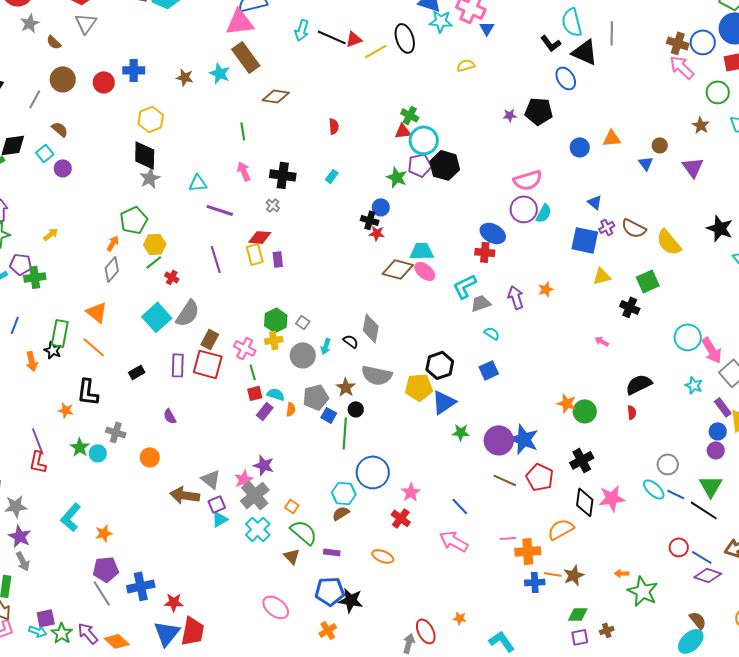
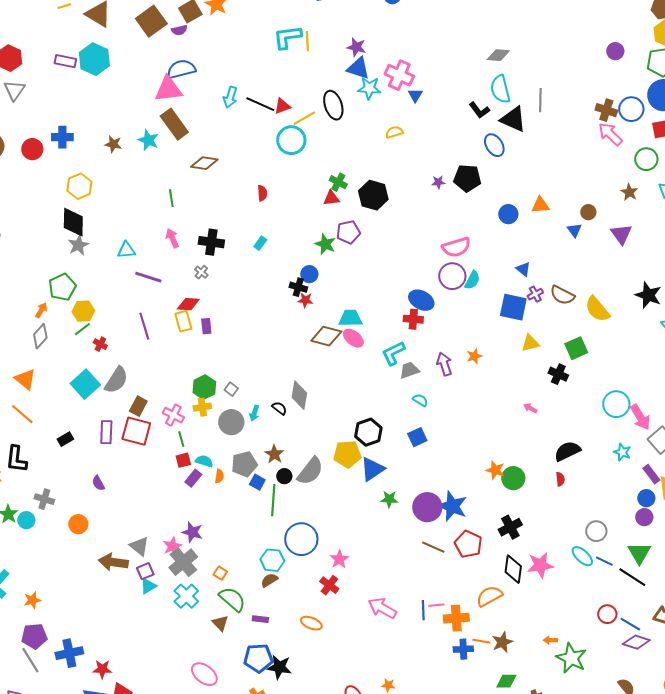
cyan circle: (424, 140) -> (291, 140), moved
black hexagon: (445, 165) -> (373, 195), moved
gray semicircle: (377, 375) -> (310, 471), moved, turned -64
blue line: (460, 506) -> (423, 610), moved, turned 42

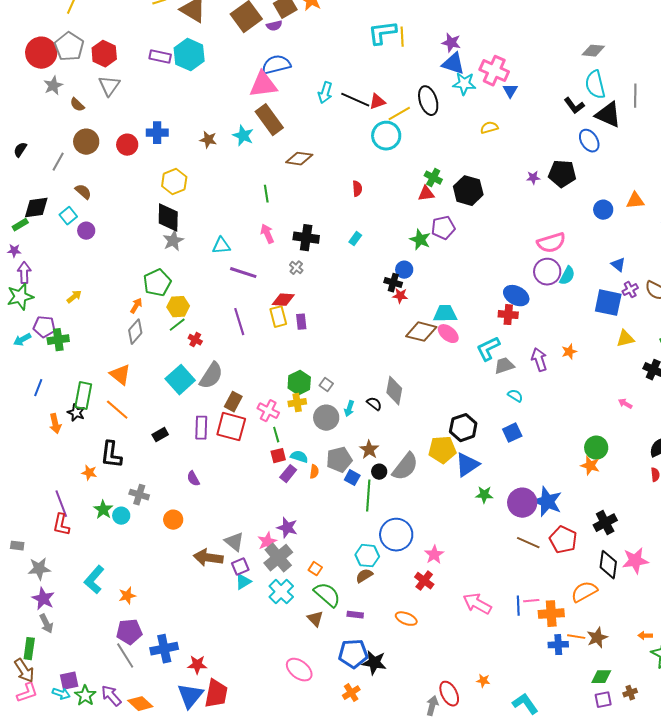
green circle: (513, 478) -> (596, 448), moved

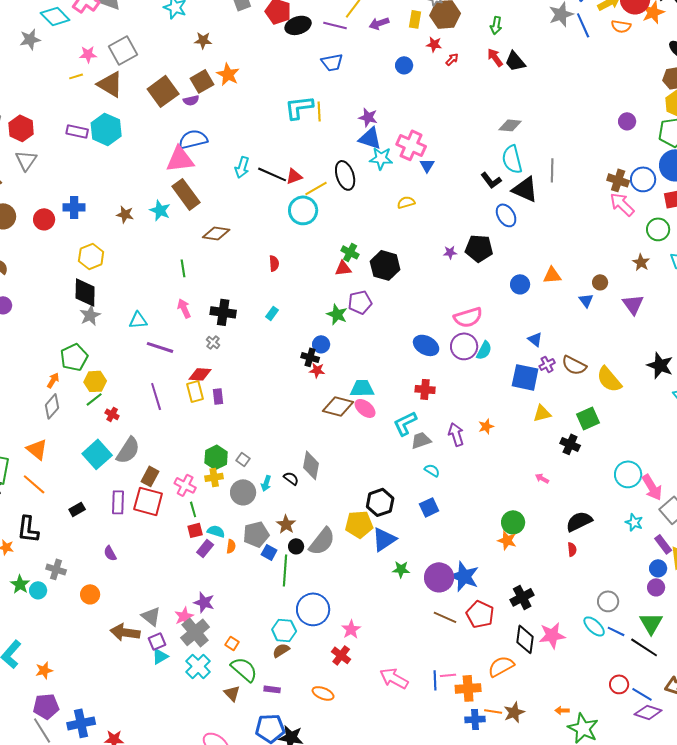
blue ellipse: (516, 296) -> (426, 345), moved

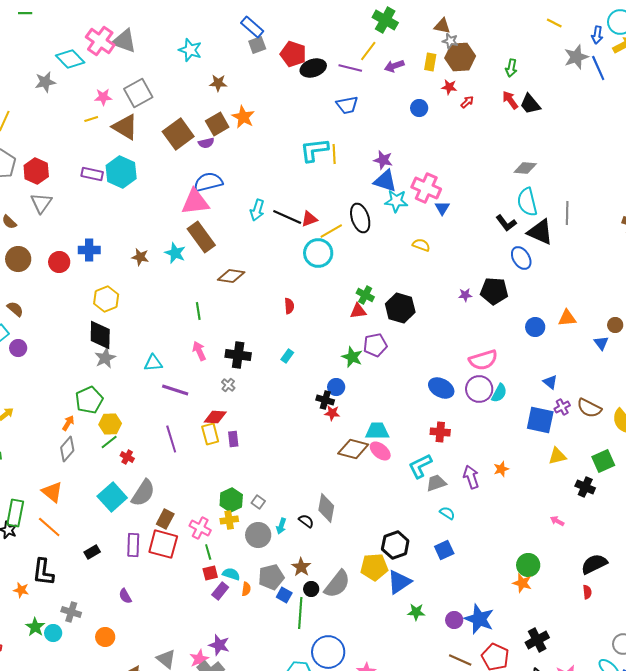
yellow semicircle: (406, 202) -> (421, 245), turned 36
purple circle: (439, 577) -> (454, 620), size x0.6

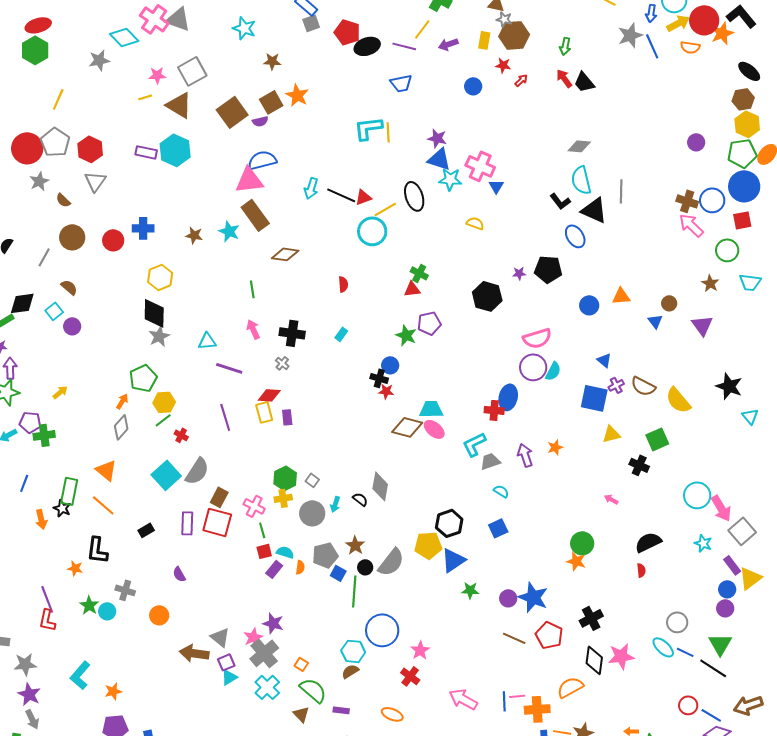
black hexagon: (400, 308) -> (487, 296), moved
blue ellipse: (441, 388) -> (508, 397), moved, turned 75

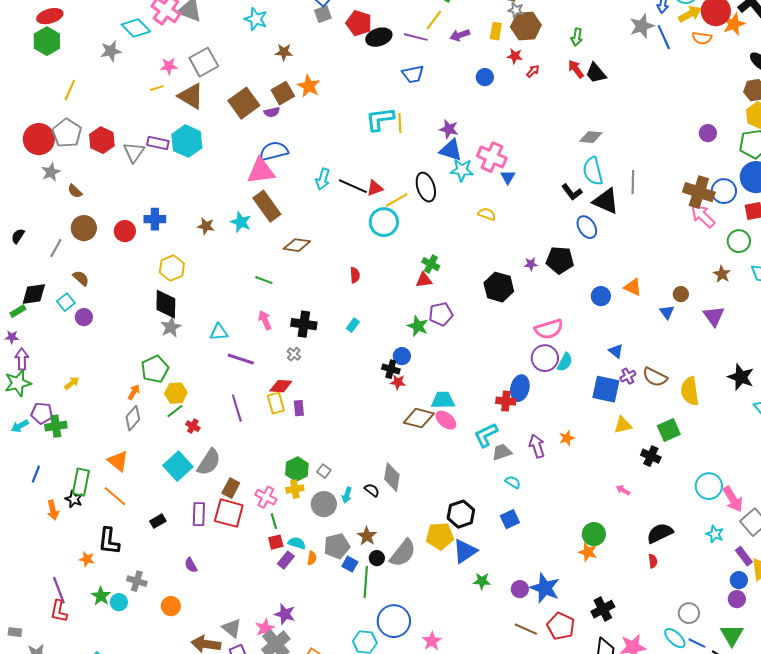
gray triangle: (95, 181) -> (134, 152), moved
brown cross: (687, 201) -> (699, 192), size x1.4
green line: (252, 289) -> (264, 280), turned -60
orange triangle: (621, 296) -> (633, 287), turned 30
yellow semicircle: (678, 400) -> (690, 391), turned 32

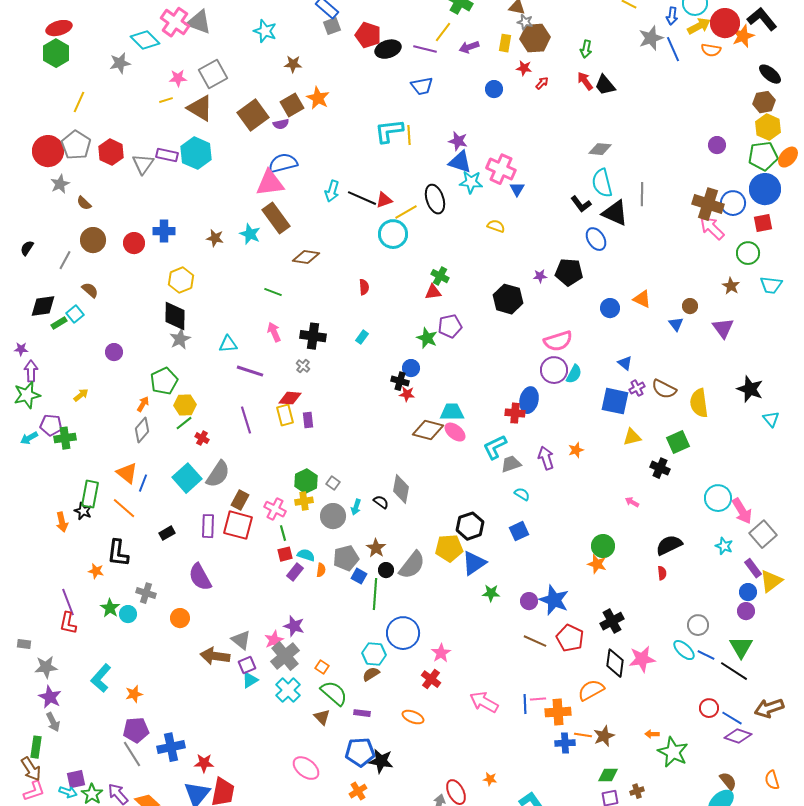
green rectangle: (18, 311) -> (59, 323), moved
purple circle: (84, 317) -> (114, 352), moved
blue line: (36, 474) -> (143, 483), moved
purple semicircle: (191, 565) -> (200, 577), size x1.8

